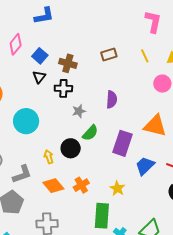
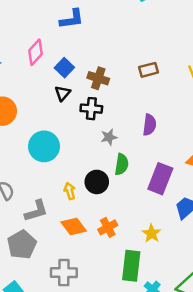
green semicircle: (90, 133) -> (122, 164), turned -36

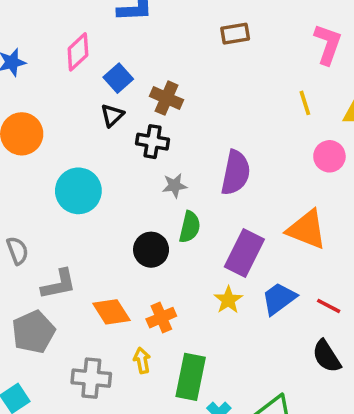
brown rectangle: (148, 70) -> (235, 34), moved
purple semicircle: (149, 125) -> (236, 173), size x1.4
yellow arrow: (70, 191) -> (142, 360), moved
yellow star: (152, 233) -> (228, 300), moved

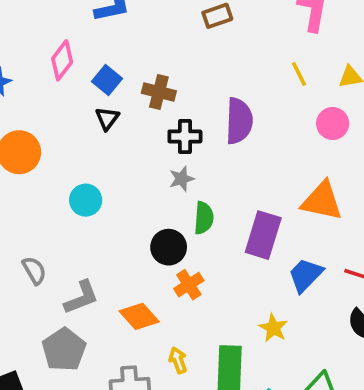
black cross: (153, 142) -> (185, 136), moved
purple semicircle: (236, 173) -> (239, 121), moved
cyan circle: (78, 191) -> (86, 200), size x0.7
yellow star: (228, 300) -> (273, 328), moved
orange cross: (161, 318) -> (189, 285), moved

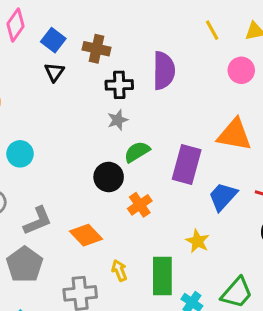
cyan circle: (86, 200) -> (20, 154), moved
green semicircle: (204, 218) -> (137, 152), turned -124
orange cross: (189, 285) -> (140, 205), moved

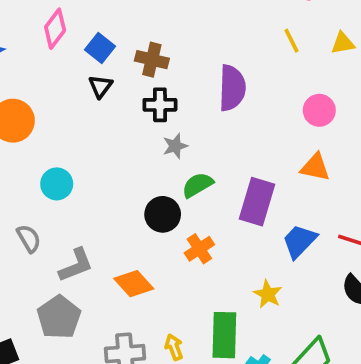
pink circle: (241, 70) -> (319, 110), moved
black cross: (119, 85) -> (160, 105), moved
orange triangle: (234, 135) -> (315, 167), size x0.7
yellow arrow: (119, 270) -> (174, 347), moved

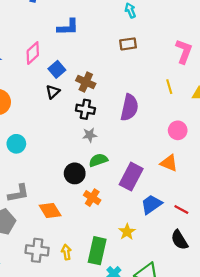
orange cross: (199, 249) -> (92, 198), turned -35

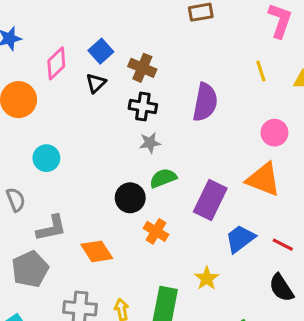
pink diamond: (33, 53) -> (56, 63), moved
orange triangle: (169, 163) -> (263, 179), size x1.4

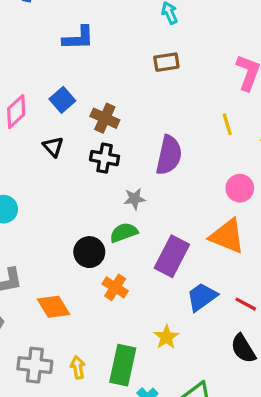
black triangle: (96, 83) -> (53, 147), moved, turned -30
gray star: (150, 143) -> (135, 199), moved

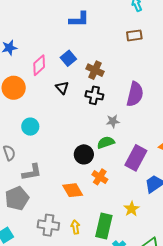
orange diamond: (54, 307) -> (73, 190), moved

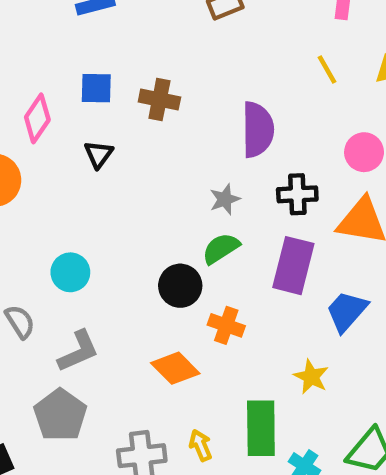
blue square: (68, 58) -> (96, 88), turned -35
black triangle: (62, 88) -> (98, 154), turned 32
black cross: (94, 95) -> (297, 194), moved
cyan circle: (30, 127) -> (70, 272), moved

